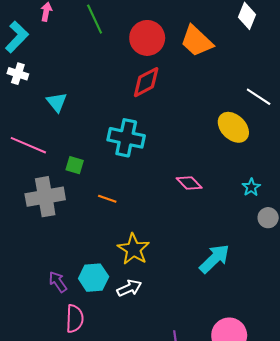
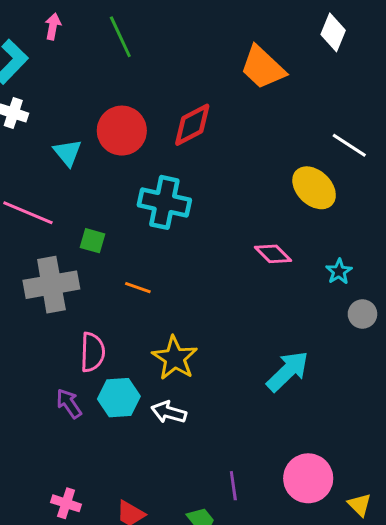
red circle: (147, 38) -> (122, 131), moved
pink diamond: (189, 183) -> (273, 254), moved
white arrow: (129, 288) -> (169, 412), turned -140
pink semicircle: (75, 319) -> (92, 352), moved

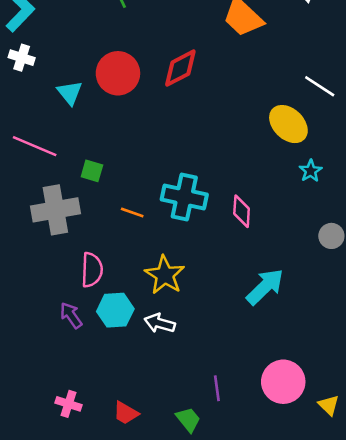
cyan cross: (164, 202) -> (184, 197), moved
pink diamond: (273, 254) -> (242, 211), moved, turned 48
cyan star: (339, 271) -> (311, 171), moved

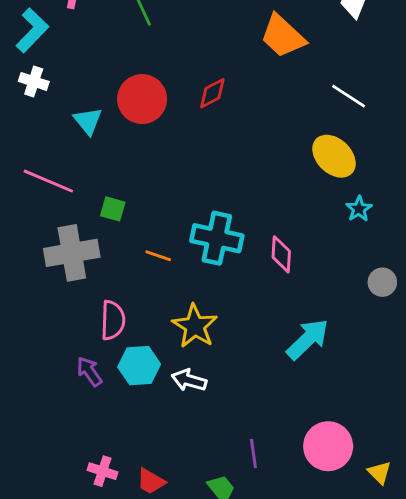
red diamond: (180, 68) -> (212, 93), size x0.7
white line: (320, 86) -> (349, 96), moved
pink cross: (68, 404) -> (103, 471), moved

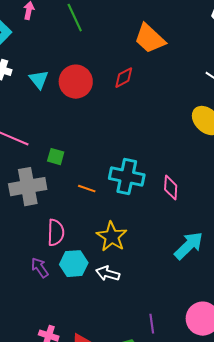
orange trapezoid: (283, 36) -> (150, 39), moved
cyan triangle: (88, 121) -> (39, 80), moved

